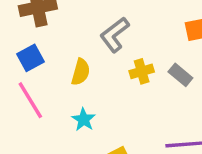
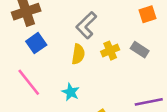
blue square: (30, 58) -> (36, 43), moved
yellow semicircle: (81, 72) -> (78, 54), moved

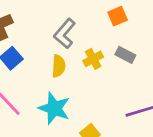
orange square: (147, 14) -> (118, 16), moved
cyan star: (71, 92) -> (54, 108), size x1.6

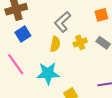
cyan star: (54, 108) -> (48, 73), turned -30

